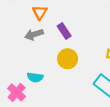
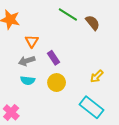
cyan semicircle: (35, 77) -> (28, 80), moved

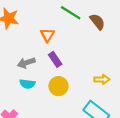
orange triangle: (32, 41) -> (47, 35), moved
yellow arrow: (97, 76) -> (102, 79), turned -136

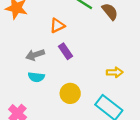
orange triangle: (47, 35) -> (57, 26), turned 32
yellow circle: (58, 86) -> (70, 93), moved

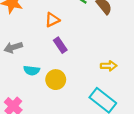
gray arrow: (35, 55) -> (13, 47), moved
yellow circle: (70, 93) -> (56, 80), moved

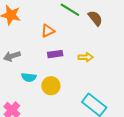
purple rectangle: (60, 45) -> (55, 54), turned -64
yellow arrow: (109, 66) -> (86, 57), moved

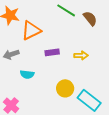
orange triangle: (48, 31) -> (31, 30), moved, size x1.5
yellow circle: (51, 86) -> (65, 88), moved

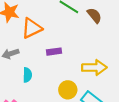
yellow arrow: (81, 55) -> (94, 68), moved, size x1.6
cyan semicircle: (27, 74) -> (27, 75), turned -96

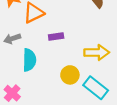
cyan semicircle: (27, 75) -> (29, 60), size x1.5

